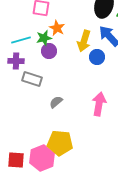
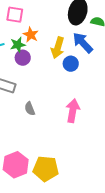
gray semicircle: (56, 102) -> (30, 109), turned -72
yellow pentagon: (60, 143) -> (46, 169), moved

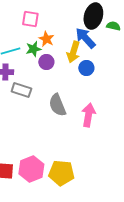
blue arrow: (83, 43) -> (85, 38), moved
purple circle: (23, 58) -> (46, 62), moved
gray semicircle: (30, 109) -> (57, 105), moved, size x1.6

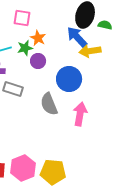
yellow arrow: (73, 52) -> (90, 51), moved, turned 65
blue circle: (86, 68) -> (69, 79), moved, size x1.6

